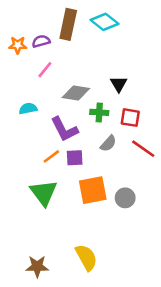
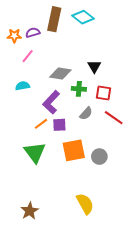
pink line: (45, 70) -> (28, 56), moved
purple L-shape: (64, 129) -> (51, 102), turned 70
yellow semicircle: (86, 257) -> (85, 204), moved
brown star: (37, 266) -> (30, 211), turned -30

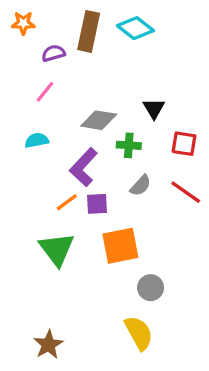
orange star: (14, 36) -> (23, 23), moved
red square: (103, 93) -> (184, 144), moved
gray circle: (99, 157) -> (151, 288), moved

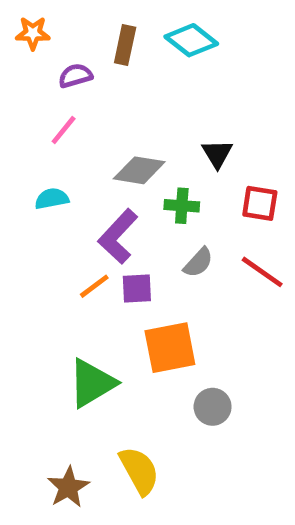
brown rectangle: (89, 31) -> (125, 45), size x0.7
green triangle: (57, 249) -> (92, 383), moved, turned 36
yellow semicircle: (139, 333) -> (139, 471), moved

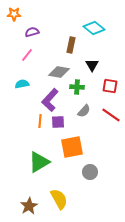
cyan diamond: (191, 40) -> (94, 28), moved
brown rectangle: (125, 45) -> (71, 45), moved
orange line: (94, 286) -> (40, 121), turned -48

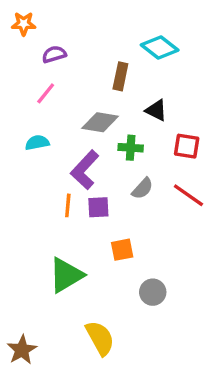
black triangle: (92, 65) -> (156, 110), turned -32
orange square: (72, 147) -> (122, 250), size x0.6
brown star: (29, 206) -> (22, 350), moved

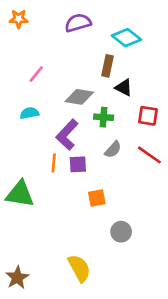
purple semicircle: (54, 54) -> (78, 23), moved, size x1.4
brown rectangle: (120, 76) -> (108, 66), moved
green triangle: (66, 275) -> (20, 194), moved, turned 40

